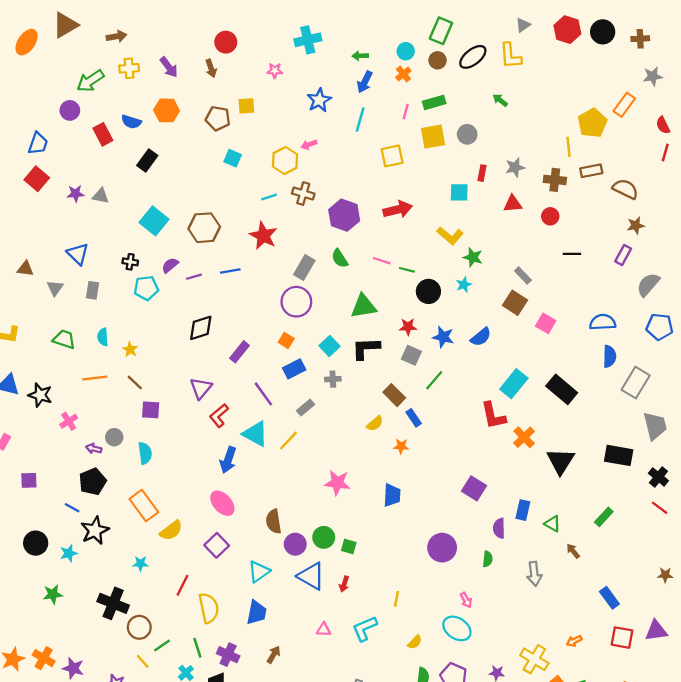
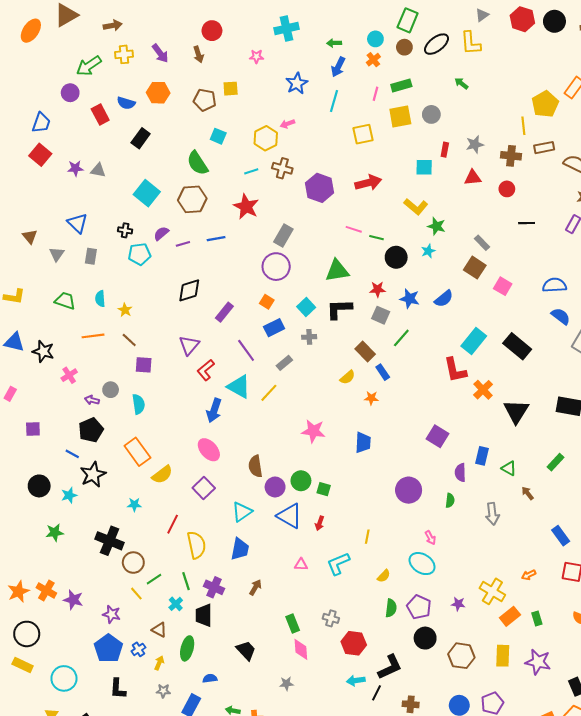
green semicircle: (340, 258) -> (197, 163), moved, size x1.4
brown triangle: (25, 269) -> (30, 237), turned 42
blue semicircle: (609, 356) -> (561, 316), turned -54

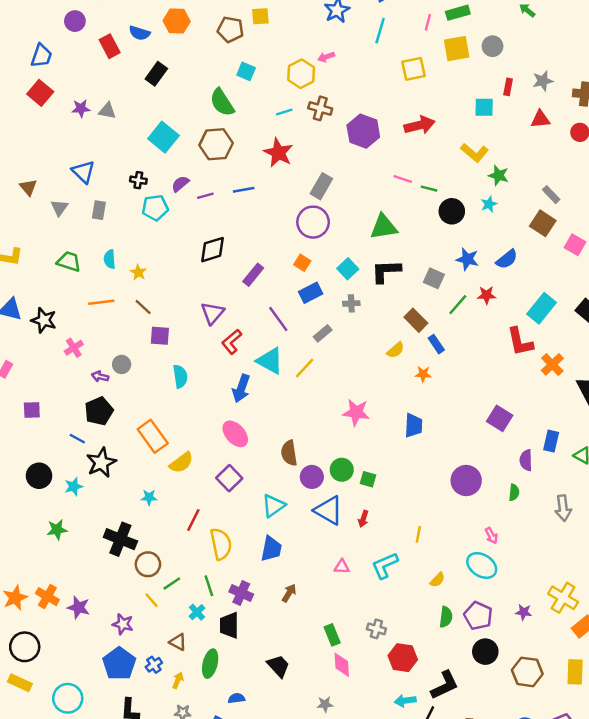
red star: (378, 289) -> (487, 295), moved
cyan semicircle: (138, 404) -> (180, 376), moved

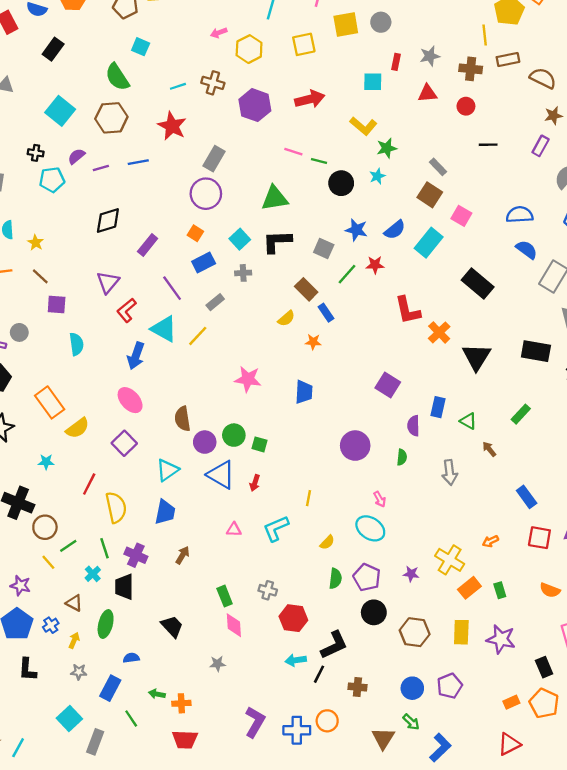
yellow hexagon: (301, 74) -> (249, 49), moved
green star: (498, 175) -> (387, 148), turned -30
cyan rectangle: (542, 308) -> (429, 243), moved

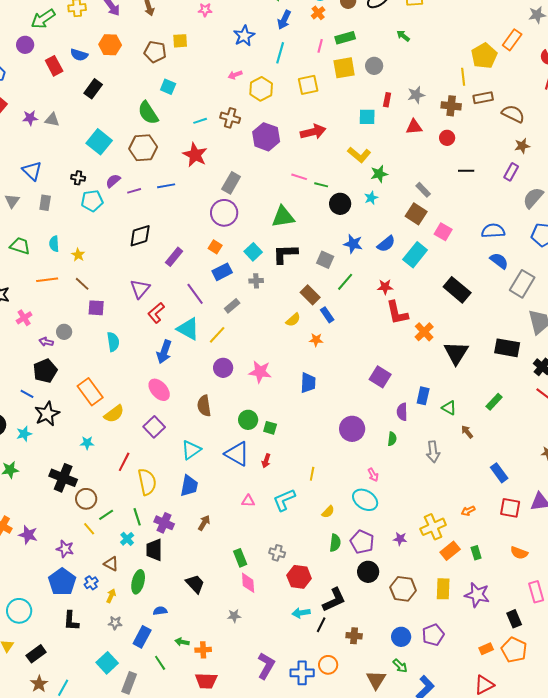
red star: (375, 265) -> (385, 287), moved
purple circle: (205, 442) -> (223, 368), moved
yellow cross: (450, 560) -> (433, 527), turned 35

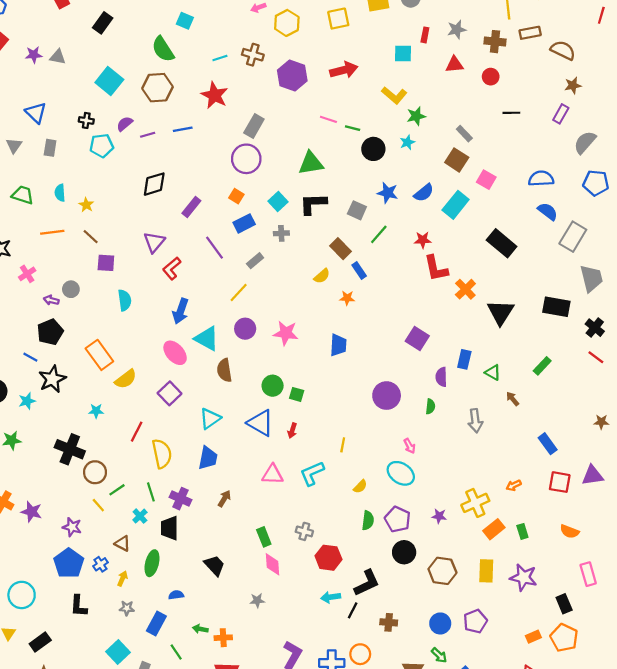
cyan triangle: (188, 329) -> (207, 339), moved
pink triangle: (248, 501) -> (273, 474), size x1.5

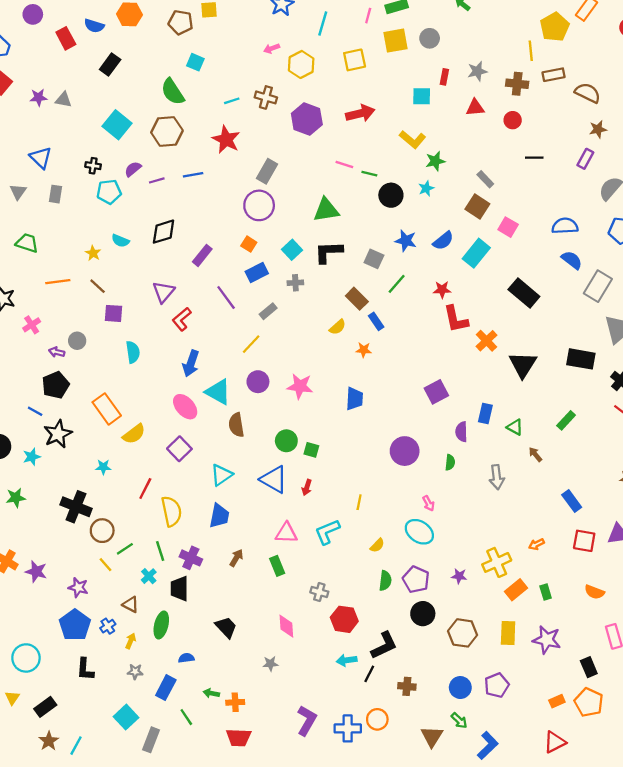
cyan semicircle: (60, 193) -> (120, 241), moved, turned -63
purple square: (417, 339) -> (436, 392), turned 30
green rectangle: (264, 537) -> (277, 566), moved

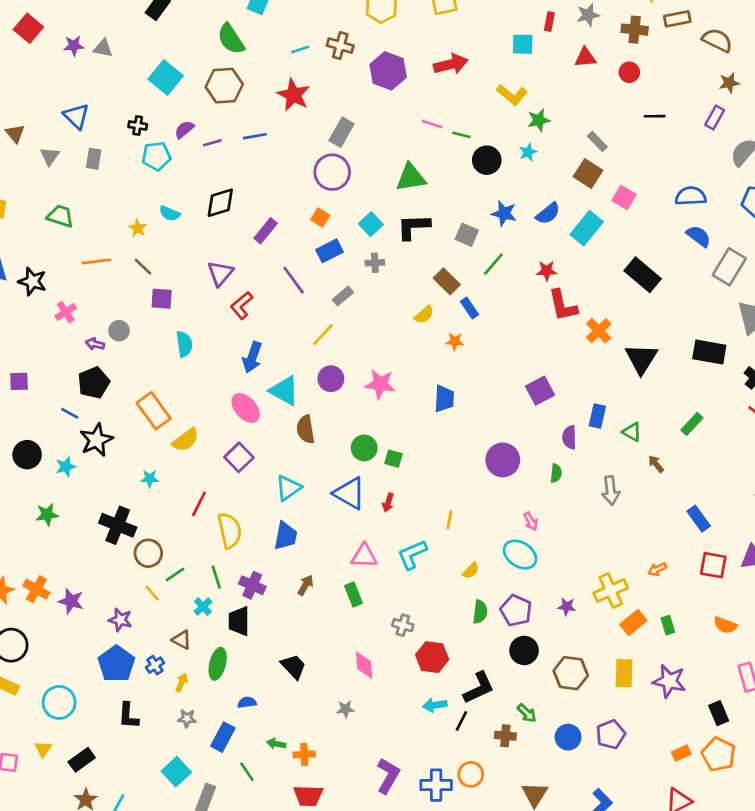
green arrow: (459, 720) -> (527, 713), moved

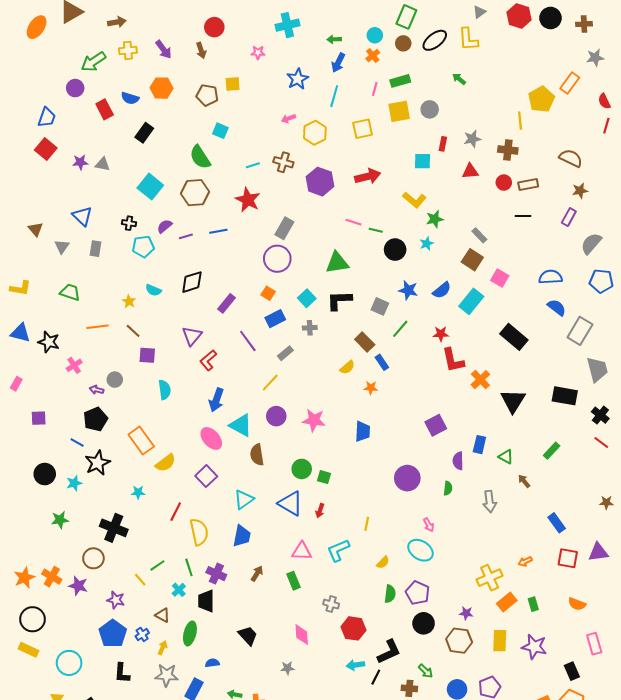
brown rectangle: (677, 19) -> (528, 185), moved
brown circle: (148, 553) -> (93, 558), moved
purple star: (567, 607) -> (466, 613), moved
gray star: (187, 718) -> (167, 675), size x1.6

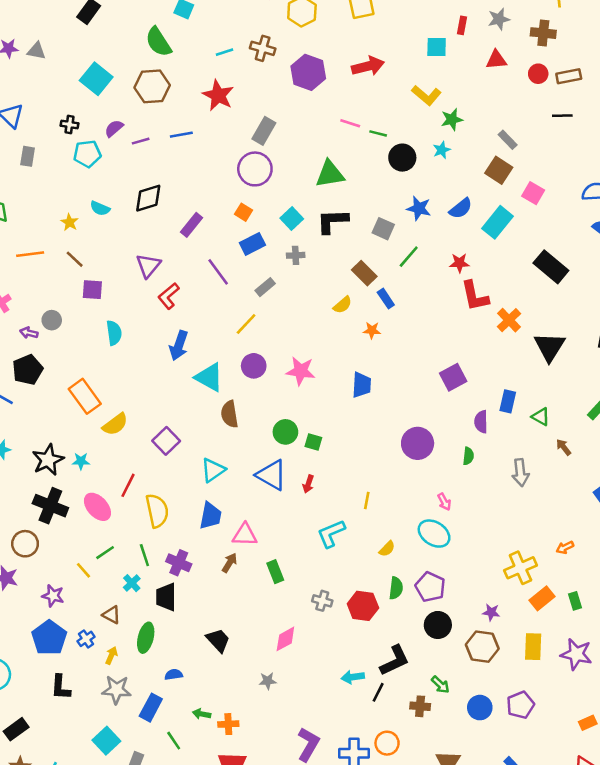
pink ellipse: (211, 438) -> (97, 507), moved
black star: (98, 463) -> (48, 460), moved
pink triangle: (302, 551) -> (245, 535), moved
red hexagon: (353, 628) -> (363, 606), moved
pink diamond: (302, 635) -> (285, 639), turned 65

